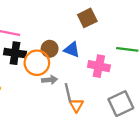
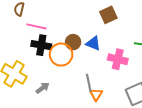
gray arrow: (50, 80) -> (43, 88), moved, turned -32

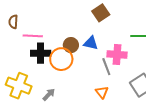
gray line: (89, 83) -> (106, 67), moved

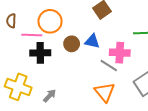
orange circle: (61, 59) -> (50, 21), moved
gray line: (106, 67) -> (109, 65), turned -36
orange triangle: (102, 92) -> (105, 92), size x1.5

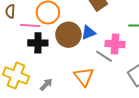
blue triangle: (92, 41) -> (88, 33), turned -35
brown circle: (72, 44) -> (68, 35), size x1.6
orange triangle: (105, 92) -> (84, 77), moved

